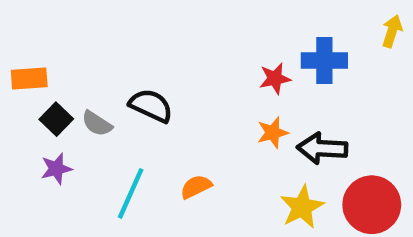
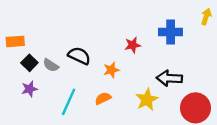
red star: (275, 79) -> (133, 45), moved
orange star: (273, 133) -> (111, 70), moved
yellow star: (302, 207) -> (147, 100), moved

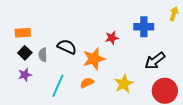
orange rectangle: (15, 41) -> (23, 33), moved
gray semicircle: (51, 65) -> (43, 55), turned 56
orange star: (111, 70) -> (94, 59), size x1.6
black arrow: (169, 78) -> (155, 61), moved, turned -40

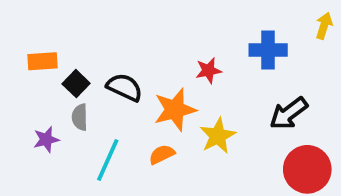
black square: (25, 53) -> (76, 84), moved
gray semicircle: (43, 55) -> (80, 117), moved
yellow star: (124, 84) -> (218, 136), moved

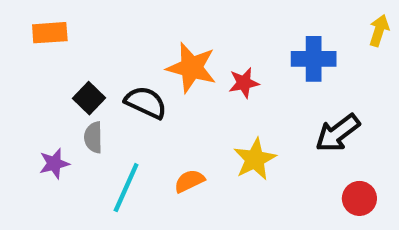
orange rectangle: (42, 61) -> (50, 33), moved
orange star: (175, 110) -> (192, 68), moved, turned 30
red circle: (307, 169) -> (359, 198), size x0.6

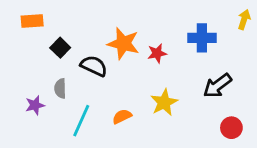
black square: (89, 98) -> (60, 48), moved

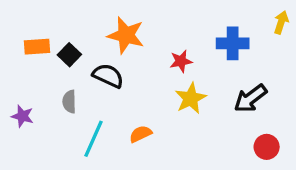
orange rectangle: (32, 21) -> (37, 47), moved
orange star: (123, 43) -> (126, 35), moved
yellow star: (164, 102) -> (191, 98), moved
purple star: (35, 105) -> (22, 116), moved, turned 30

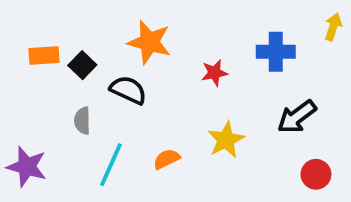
yellow star: (191, 98) -> (226, 140), moved
purple star: (22, 116) -> (27, 167), moved, size x1.5

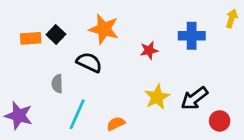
black square: (82, 65) -> (56, 34), moved
black arrow: (297, 117) -> (194, 98), moved
orange semicircle: (167, 159) -> (116, 124), moved

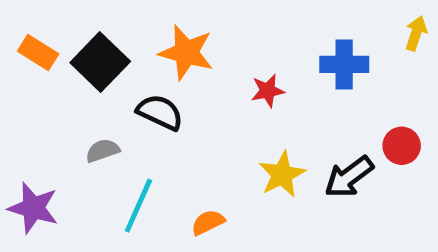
black square: (56, 34) -> (100, 62), size x1.6
orange rectangle: (31, 38) -> (38, 52), moved, turned 36
gray semicircle: (57, 84) -> (103, 151), turned 72
red circle: (220, 121) -> (402, 146), moved

